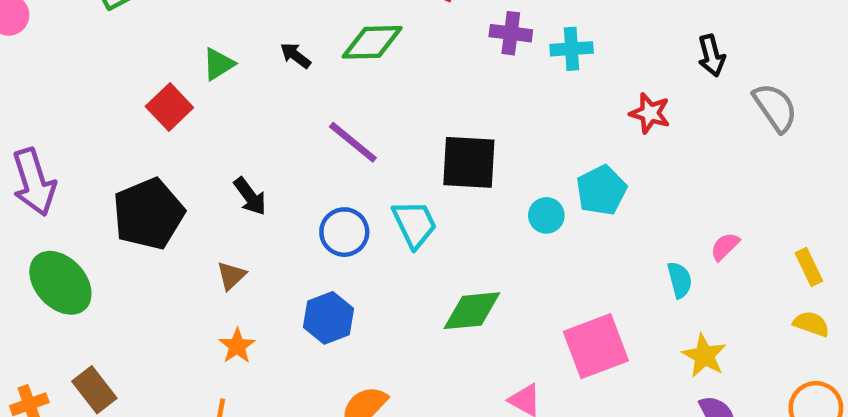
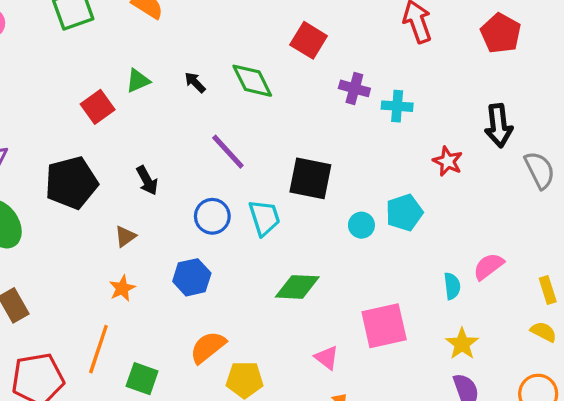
green diamond: (372, 42) -> (252, 81), turned 57
black arrow: (711, 56) -> (499, 126), size x1.4
pink semicircle: (725, 246) -> (489, 266), size x1.4

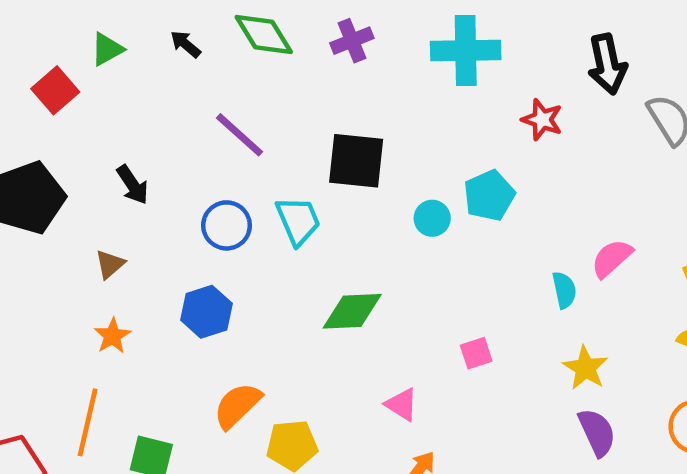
purple cross: (354, 88) -> (352, 41), moved, turned -32
cyan cross: (397, 106) -> (466, 51), size x1.6
pink square: (384, 326) -> (476, 353), size x0.5

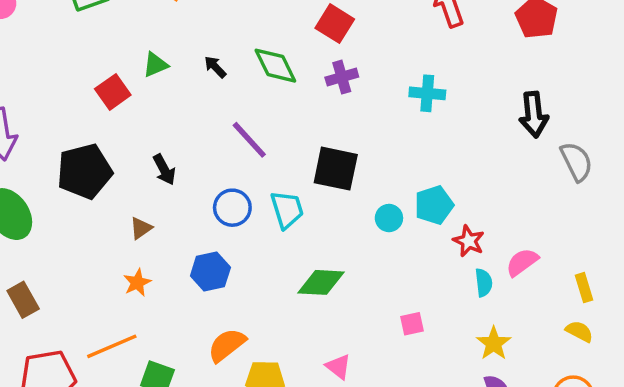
cyan cross: (466, 51) -> (427, 93), size x0.7
red star: (542, 120) -> (469, 241), moved
pink triangle: (402, 404) -> (338, 367), moved
orange line: (88, 422) -> (112, 346), turned 48

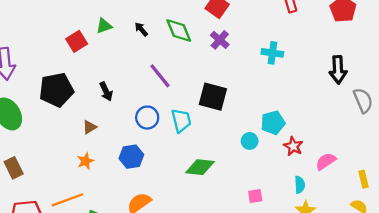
purple cross: (342, 77) -> (220, 40), turned -36
cyan circle: (389, 218) -> (250, 141), moved
cyan semicircle: (484, 283) -> (300, 185), moved

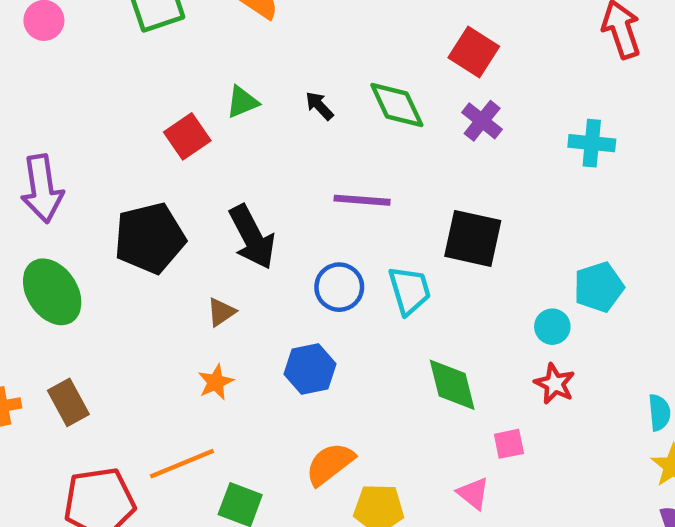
purple line: (160, 76) -> (362, 200), turned -44
black arrow: (106, 91) -> (252, 237), size x1.6
red star: (293, 146) -> (555, 384), moved
green diamond: (200, 167) -> (452, 385), turned 72
pink square: (255, 196) -> (509, 444), moved

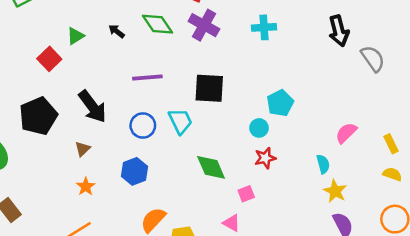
purple cross: (482, 121) -> (204, 25), size x1.4
red star: (555, 384) -> (265, 158), turned -30

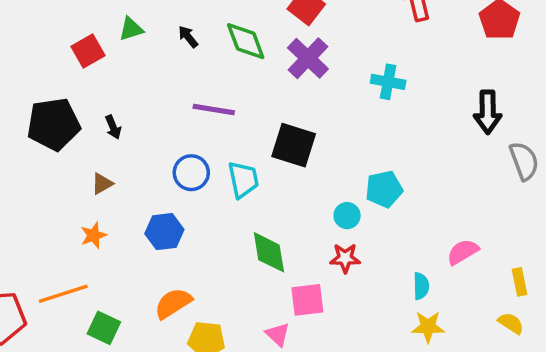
black arrow: (92, 107) -> (113, 127), moved, size x0.5
yellow star: (335, 191) -> (428, 327), turned 30
pink square: (246, 194) -> (307, 300), size x1.5

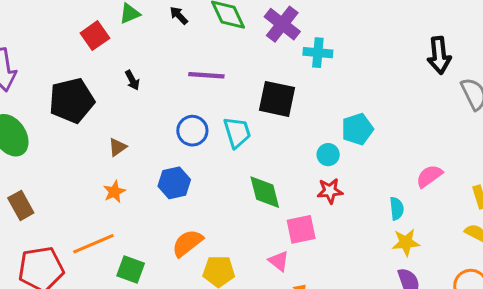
cyan cross: (388, 82) -> (318, 53), moved
black arrow: (113, 127) -> (132, 80), moved

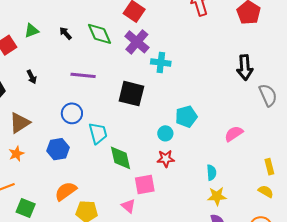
cyan trapezoid: (237, 132) -> (98, 133), moved
brown triangle: (117, 147) -> (20, 123), size x1.6
pink semicircle: (429, 176) -> (234, 134), moved

